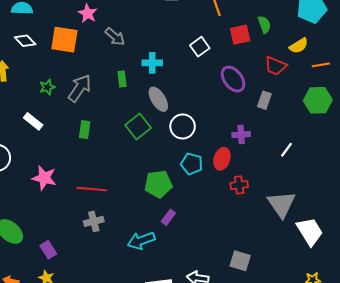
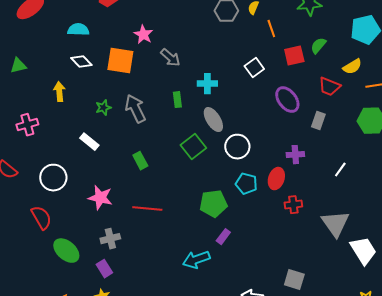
green semicircle: (264, 25) -> (318, 46), turned -120
gray arrow: (80, 88) -> (135, 109), turned -60
green rectangle: (85, 130) -> (140, 161), moved, turned -36
gray cross: (94, 221) -> (110, 239), moved

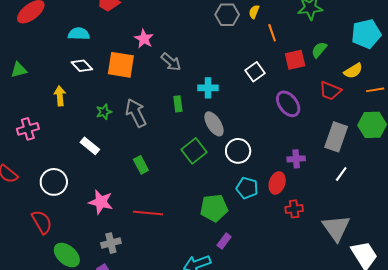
gray rectangle: (318, 121) -> (336, 137), moved, size x1.6

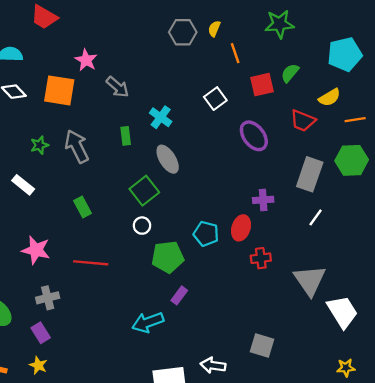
cyan cross: (208, 88) -> (161, 117), turned 36
white circle: (238, 151) -> (142, 226), moved, size x0.6

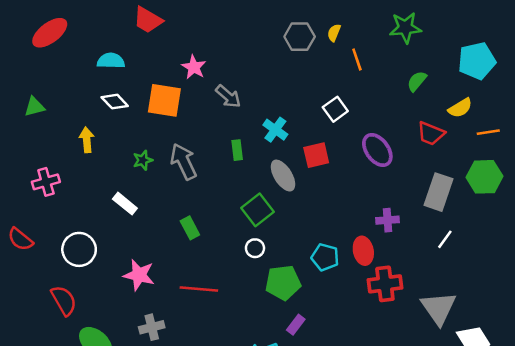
red square: (262, 85) -> (316, 155), moved
red ellipse: (241, 228) -> (363, 251), turned -30
red cross: (261, 258) -> (385, 284), size x1.5

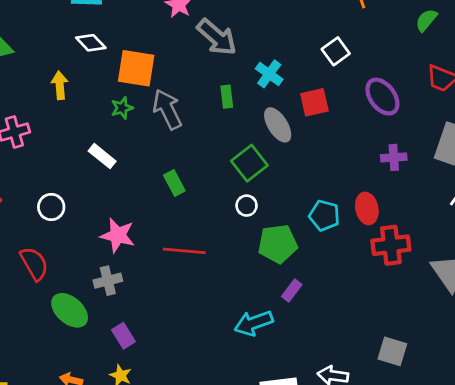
gray arrow: (228, 96) -> (217, 37), size x1.4
orange square: (164, 100) -> (136, 68), moved
purple cross: (388, 220) -> (394, 157), moved
white circle: (79, 249) -> (51, 207), size x0.7
gray cross: (152, 327) -> (108, 281), moved

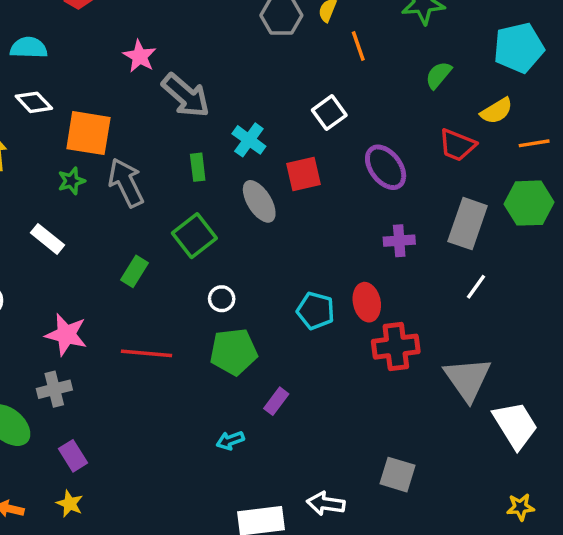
green square: (249, 163) -> (194, 236), moved
green rectangle: (174, 183) -> (135, 271), turned 60
green pentagon: (278, 244) -> (234, 352), moved
cyan arrow: (254, 323) -> (230, 440), size x0.6

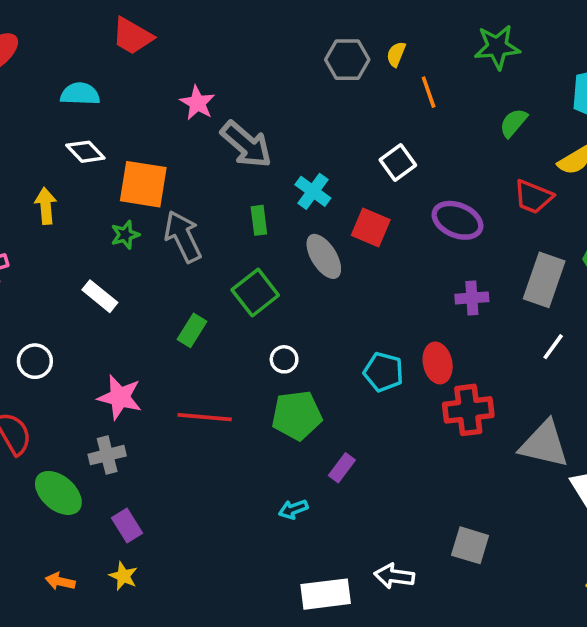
purple ellipse: (386, 167) -> (457, 220), turned -30
red square: (304, 174) -> (371, 228), turned 36
gray triangle: (468, 379) -> (544, 444), turned -42

